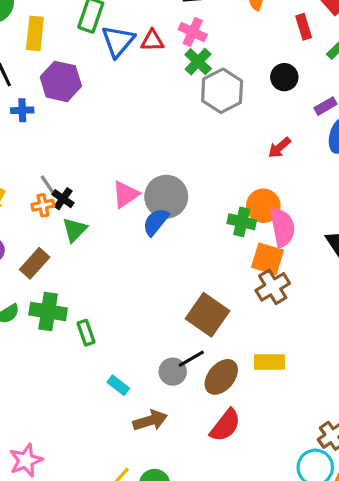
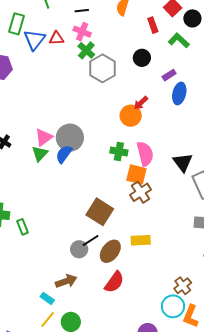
orange circle: (263, 206) -> (131, 116), moved
green triangle: (75, 230) -> (40, 154), moved
cyan rectangle: (118, 385) -> (47, 298), moved

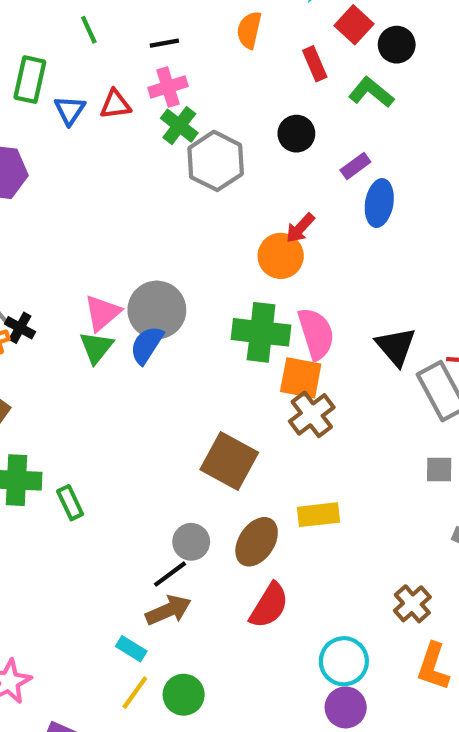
pink cross: (82, 32) -> (168, 87), turned -36
blue triangle: (34, 40) -> (70, 110), size x0.7
green cross: (119, 151) -> (261, 332), size x1.5
black line: (91, 241) -> (170, 574), moved
cyan circle: (173, 306) -> (344, 661), moved

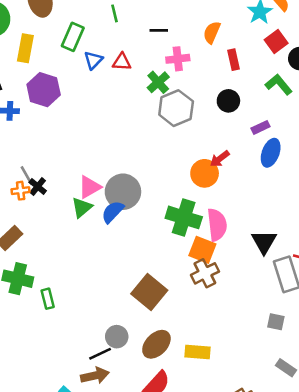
red rectangle: (315, 64) -> (234, 60), moved
pink cross: (168, 87) -> (178, 59), moved
yellow rectangle: (318, 515) -> (197, 352), moved

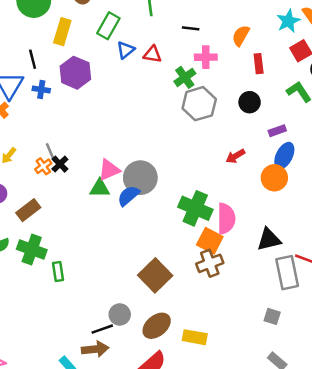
orange circle: (205, 173) -> (274, 178), moved
orange cross: (21, 191) -> (43, 166), turned -35
green triangle: (82, 207) -> (100, 188), turned 35
black triangle: (264, 242) -> (269, 240), turned 40

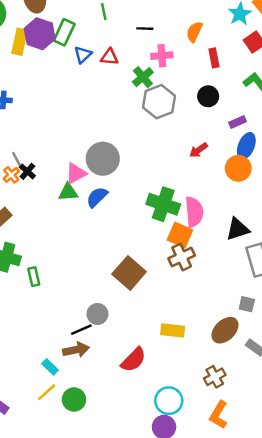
purple hexagon: (75, 73) -> (40, 34), moved
gray circle: (140, 178) -> (103, 159), moved
brown ellipse: (157, 326) -> (225, 330), moved

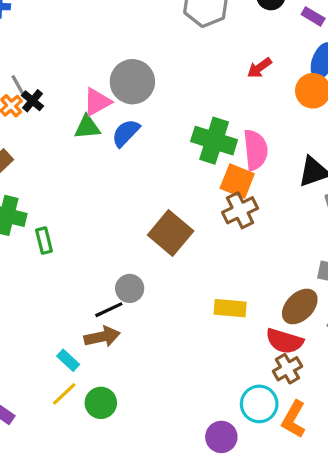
purple rectangle: (237, 122) -> (313, 16), moved, turned 56
red semicircle: (134, 360) -> (284, 341), moved, turned 64
cyan circle: (169, 401) -> (259, 404), moved

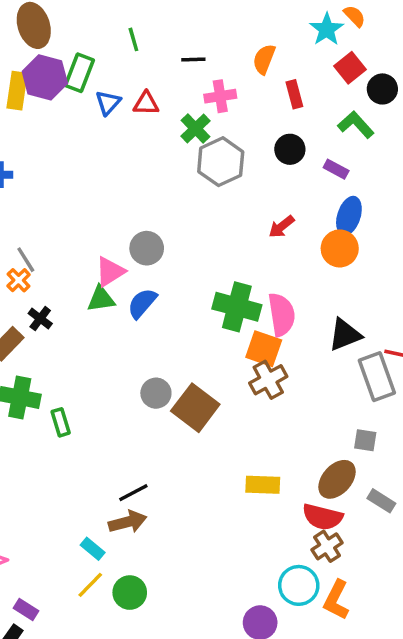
gray circle: (132, 82) -> (147, 248), size x0.7
black cross: (33, 101) -> (40, 319), moved
gray circle: (130, 288) -> (156, 393), moved

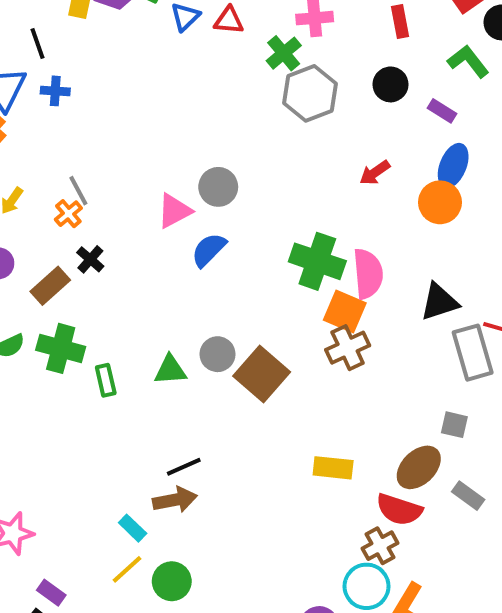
green triangle: (101, 299) -> (170, 370), moved
brown cross: (327, 546) -> (380, 546), moved

